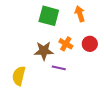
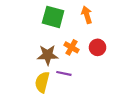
yellow semicircle: (19, 76) -> (42, 82), moved

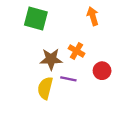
green square: (53, 17) -> (36, 19), moved
red circle: (98, 47) -> (102, 71), moved

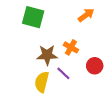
orange arrow: (93, 16) -> (86, 15), turned 70
purple line: (68, 79) -> (63, 73), turned 32

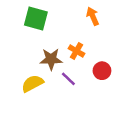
orange arrow: (86, 15) -> (93, 16), turned -77
yellow semicircle: (42, 82) -> (32, 83), moved, turned 48

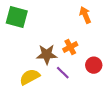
green square: (36, 19) -> (17, 17), moved
orange cross: (76, 51) -> (70, 47), turned 32

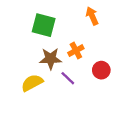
green square: (17, 17) -> (44, 25), moved

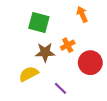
red circle: (101, 70) -> (90, 63), size x1.5
purple line: (68, 78) -> (60, 88), moved

